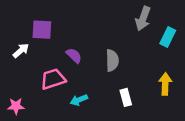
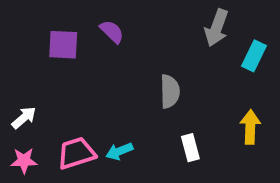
white arrow: (21, 51) -> (24, 118), moved
purple semicircle: (74, 56) -> (112, 32), moved
pink trapezoid: (53, 79) -> (76, 153), moved

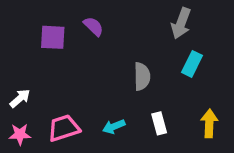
cyan rectangle: (254, 56) -> (192, 64), moved
yellow arrow: (250, 127) -> (209, 123), moved
cyan arrow: (119, 151) -> (114, 127), moved

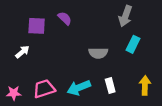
gray semicircle: (142, 76) -> (98, 53), turned 90
white arrow: (20, 98) -> (22, 52), moved
cyan arrow: (114, 127) -> (79, 88), size x1.5

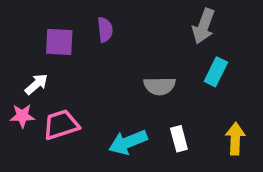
purple semicircle: (65, 18) -> (105, 30), turned 40
pink trapezoid: (44, 89) -> (61, 125), moved
pink star: (14, 93) -> (22, 116), moved

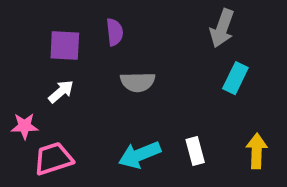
white arrow: (36, 84) -> (61, 92), moved
gray semicircle: (160, 86) -> (138, 82), moved
pink trapezoid: (61, 125) -> (53, 159), moved

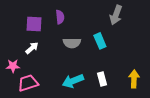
cyan rectangle: (235, 78) -> (100, 41), moved, turned -49

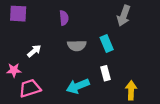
purple square: (34, 24) -> (18, 14), moved
white rectangle: (102, 79) -> (106, 73), moved
yellow arrow: (134, 79) -> (131, 90), moved

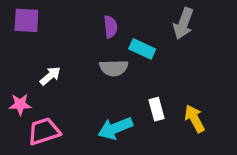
purple semicircle: (64, 18) -> (110, 27), moved
cyan rectangle: (107, 43) -> (142, 49), moved, turned -42
yellow arrow: (131, 90) -> (195, 119), moved, turned -30

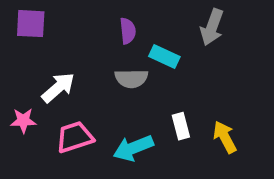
white arrow: (50, 76) -> (58, 88), size x1.4
pink trapezoid: (44, 131) -> (75, 137), moved

